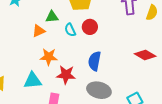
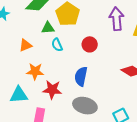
green triangle: (52, 17) -> (48, 28), moved
red circle: (90, 27) -> (90, 44), moved

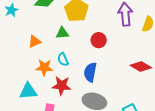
green triangle: (48, 28) -> (62, 33), moved
cyan semicircle: (57, 45) -> (63, 59), moved

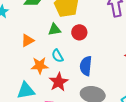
red circle: (99, 40) -> (79, 32), moved
red star: (62, 86) -> (59, 82), turned -30

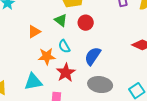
green triangle: (54, 30) -> (61, 20), turned 48
blue semicircle: (86, 66) -> (93, 56), turned 30

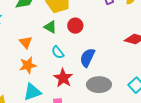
orange triangle: (34, 32) -> (26, 42), turned -32
orange star: (47, 56) -> (28, 65), moved

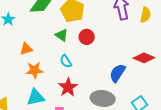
orange triangle: (26, 42) -> (26, 49), moved, turned 48
blue semicircle: (87, 58) -> (117, 73), moved

